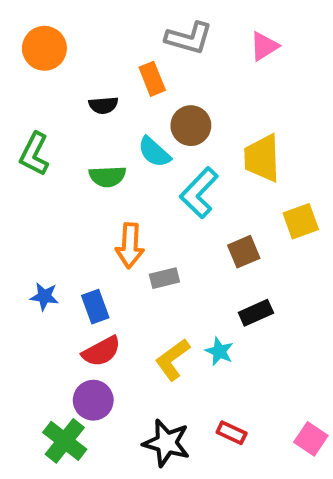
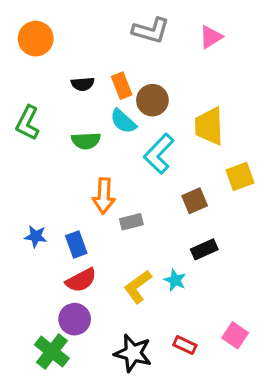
orange rectangle: (152, 79) -> (122, 86), moved
pink square: (311, 439) -> (235, 335), moved

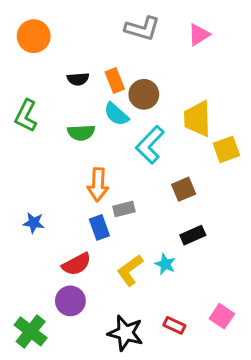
yellow square: (240, 176) -> (226, 149), moved
blue rectangle: (76, 245) -> (99, 227), moved
green cross: (52, 352) -> (31, 331), moved

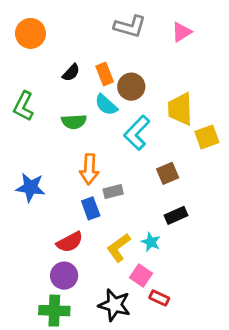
black semicircle: (78, 79) -> (71, 73), turned -42
blue star: (34, 223) -> (30, 187), moved, size x1.5
pink square: (222, 316) -> (141, 276), moved
green cross: (31, 331) -> (54, 311), moved, turned -36

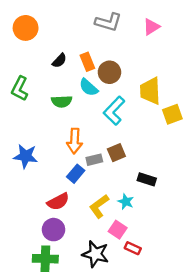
brown square: (168, 173) -> (116, 153), moved
blue rectangle: (91, 208) -> (76, 174), turned 60
black rectangle: (176, 215) -> (147, 179), turned 42

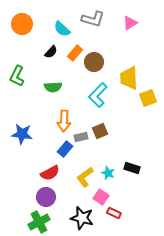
orange rectangle: (87, 62) -> (75, 53), turned 63
cyan semicircle: (88, 87) -> (62, 29), moved
black rectangle: (147, 179) -> (132, 168), moved
green cross: (45, 259) -> (39, 222), turned -30

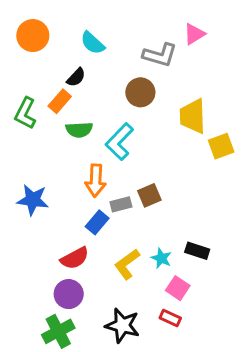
gray L-shape: (93, 19) -> (160, 55), moved
orange rectangle: (75, 53) -> (60, 101), moved
cyan L-shape: (98, 95) -> (119, 142), moved
pink square: (101, 197) -> (178, 288), moved

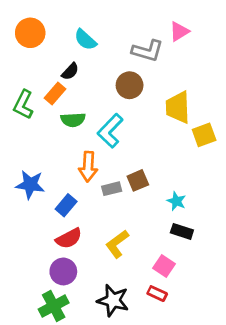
blue rectangle: (97, 222) -> (66, 205), moved
cyan star: (161, 258) -> (176, 201), moved

